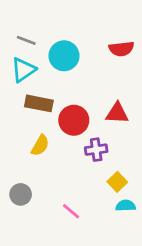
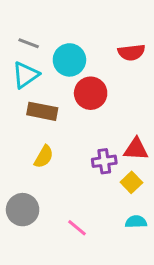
red triangle: (117, 113) -> (136, 149), moved
red circle: (74, 120) -> (91, 93), moved
yellow square: (117, 182) -> (131, 182), moved
gray circle: (21, 194) -> (23, 210), size x1.4

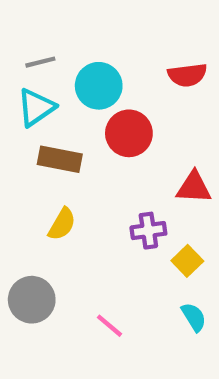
gray line: (29, 43) -> (40, 62), turned -35
red triangle: (136, 149) -> (194, 187), moved
cyan semicircle: (136, 222) -> (194, 317), turned 60

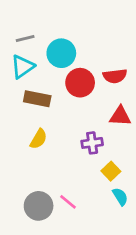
red semicircle: (187, 75) -> (115, 76), moved
yellow square: (187, 261) -> (111, 171), moved
gray circle: (32, 300) -> (39, 206), moved

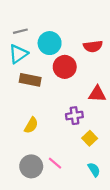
red semicircle: (115, 76) -> (93, 46), moved
yellow semicircle: (39, 139) -> (31, 125), moved
cyan semicircle: (120, 197) -> (94, 170), moved

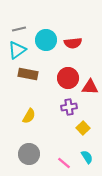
red semicircle: (93, 46) -> (73, 43), moved
red circle: (65, 67) -> (68, 78), moved
pink line: (55, 163) -> (64, 163), moved

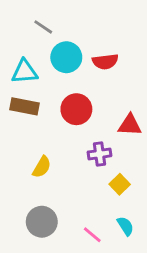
gray line: (19, 29) -> (43, 27), moved, turned 48
cyan triangle: (17, 50) -> (24, 72), turned 30
brown rectangle: (28, 74) -> (24, 106), moved
red circle: (68, 78) -> (76, 109), moved

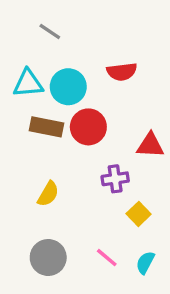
cyan circle: (66, 57) -> (68, 87), moved
brown rectangle: (24, 106) -> (46, 127), moved
cyan semicircle: (125, 226) -> (145, 263), turned -120
pink line: (92, 235) -> (107, 258), moved

